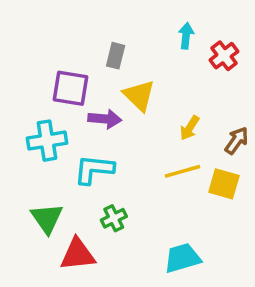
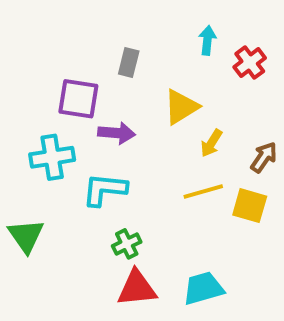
yellow triangle: (139, 95) -> (181, 107), moved, turned 44
green triangle: (47, 218) -> (26, 236), moved
red triangle: (78, 254) -> (137, 288), moved

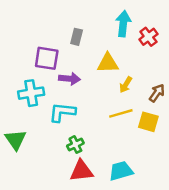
cyan arrow: (207, 40) -> (123, 24), size x1.5
yellow triangle: (181, 107) -> (108, 63), turned 30

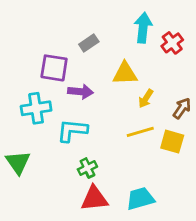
gray rectangle: (77, 37) -> (89, 43), turned 42

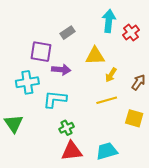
yellow square: (172, 142) -> (134, 118), moved

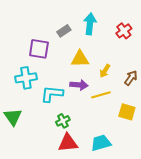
cyan arrow: (109, 21) -> (90, 24), moved
yellow triangle: (95, 56) -> (80, 59), moved
purple arrow: (61, 70) -> (79, 85), moved

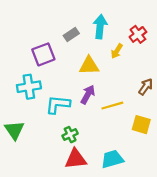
purple square: (39, 49) -> (43, 54), turned -30
yellow arrow: (105, 71) -> (117, 51), moved
purple arrow: (79, 85) -> (88, 94), turned -66

